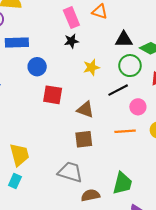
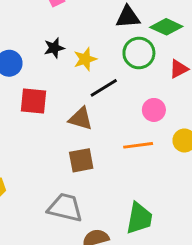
black star: (71, 41) -> (54, 48), moved
black line: (118, 90) -> (104, 88), moved

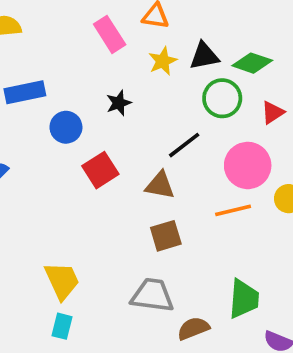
yellow star: (85, 59) -> (163, 61), moved
red square: (33, 101) -> (100, 170), turned -32
pink circle: (154, 110) -> (248, 165), size x1.6

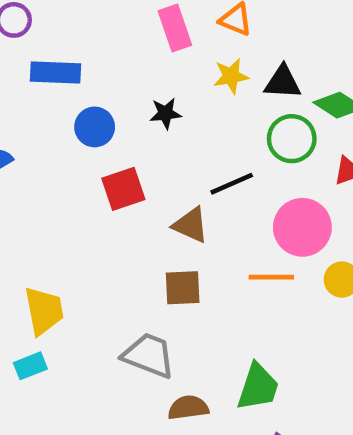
cyan rectangle: (62, 326) -> (30, 366), turned 40

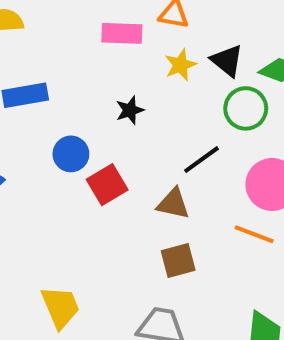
pink rectangle: (175, 28) -> (122, 33), turned -57
black triangle: (283, 82) -> (227, 61), turned 48
blue circle: (95, 127) -> (71, 154), moved
orange line: (271, 277) -> (254, 234), turned 33

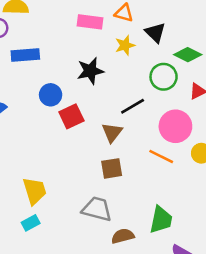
black triangle: (227, 61) -> (155, 33), moved
black star: (130, 110) -> (90, 71), size x1.5
brown triangle: (173, 204) -> (112, 132), turned 50

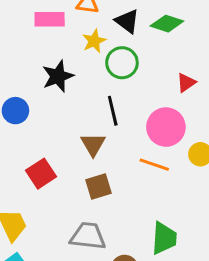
green diamond: (188, 55) -> (167, 24), moved
green circle: (164, 77) -> (122, 63), moved
black line: (133, 106) -> (113, 111), turned -65
red square: (71, 116) -> (41, 174), moved

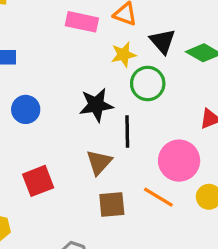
black star: (58, 76) -> (96, 105), moved
brown square: (98, 186) -> (112, 205), moved

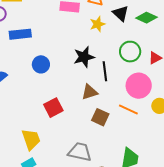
green circle: (148, 84) -> (130, 52), moved
brown triangle: (99, 162) -> (90, 92), turned 36
brown square: (112, 205) -> (100, 117), turned 36

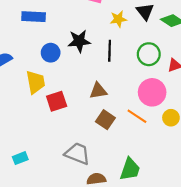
black star: (84, 57) -> (79, 41), moved
black line: (105, 71) -> (110, 51), moved
yellow trapezoid: (31, 139) -> (36, 82), moved

